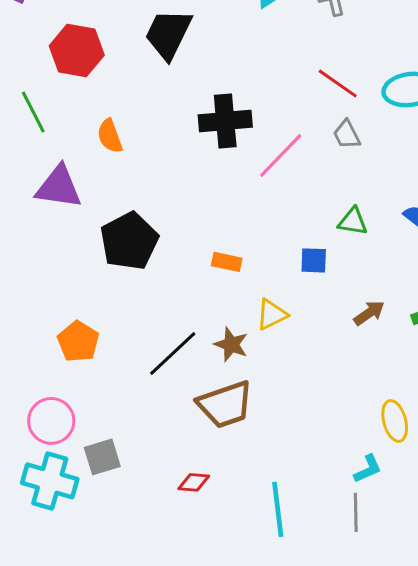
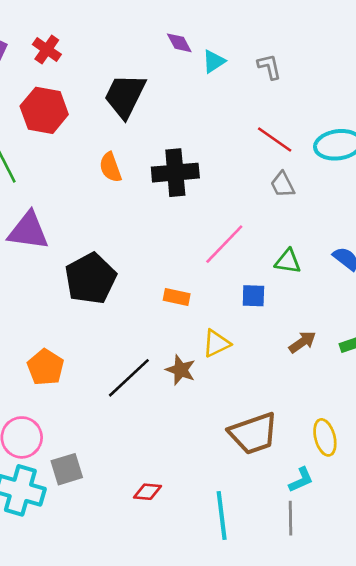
orange semicircle: (110, 136) -> (110, 167), moved
pink line: (281, 155) -> (224, 244), moved
brown trapezoid: (225, 404) -> (253, 433), moved

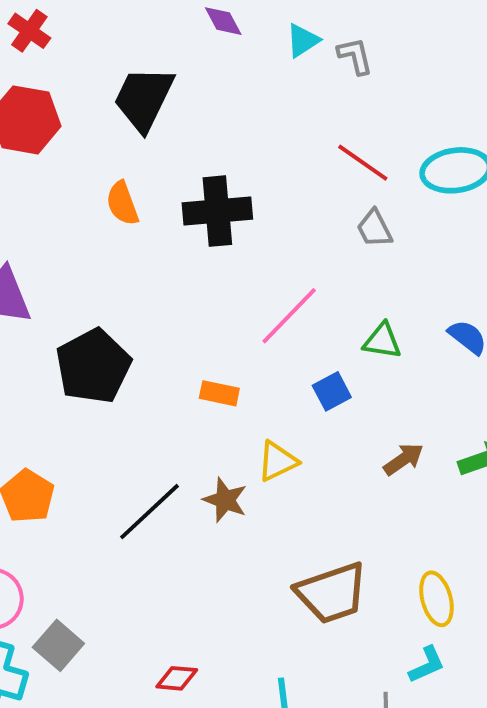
cyan triangle: (214, 61) -> (303, 40), moved
blue square: (253, 296) -> (332, 391), turned -30
gray square: (67, 469) -> (58, 645), turned -32
cyan L-shape: (301, 480) -> (427, 665), moved

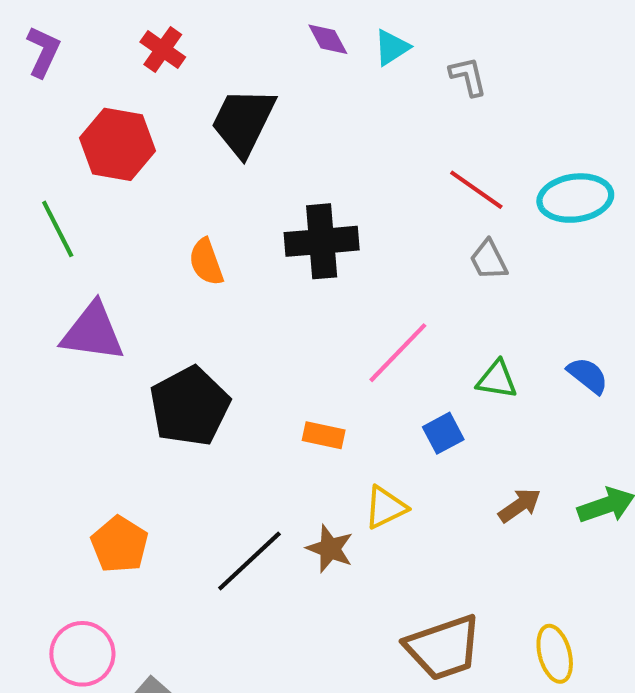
red cross: (29, 31) -> (163, 50), moved
cyan triangle: (303, 40) -> (392, 47), moved
orange semicircle: (122, 203) -> (206, 262), moved

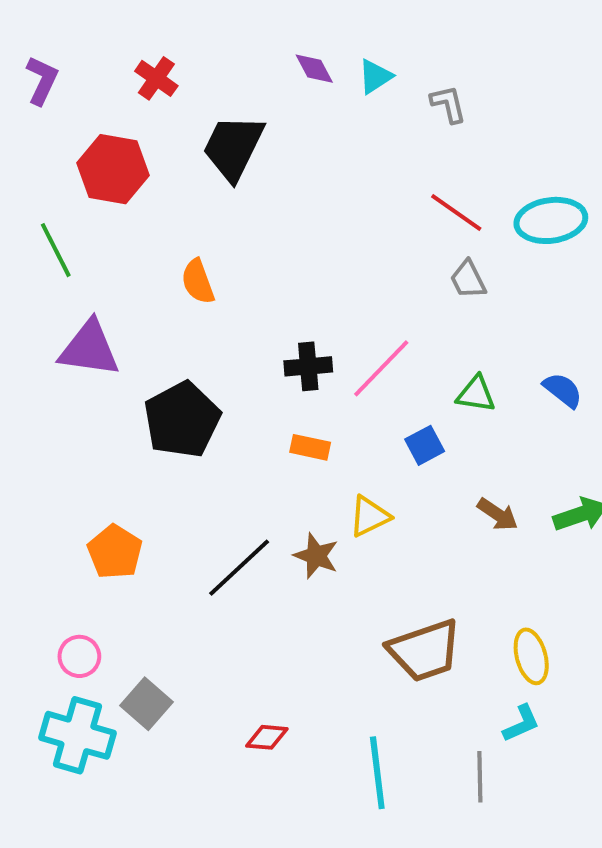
black cross: (322, 241) -> (308, 366), moved, size x0.7
brown arrow: (520, 505) -> (498, 514), turned 69
pink circle: (82, 654) -> (79, 656), size x0.7

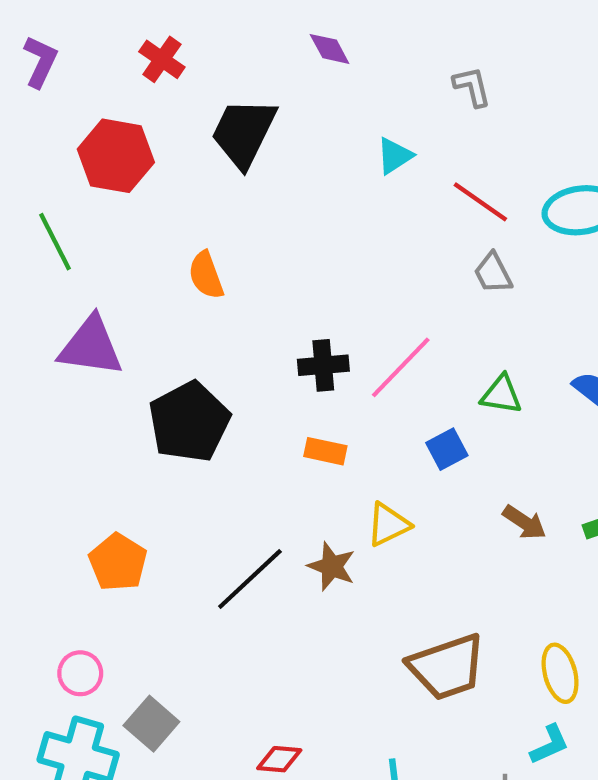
cyan triangle: (375, 76) -> (395, 156), moved

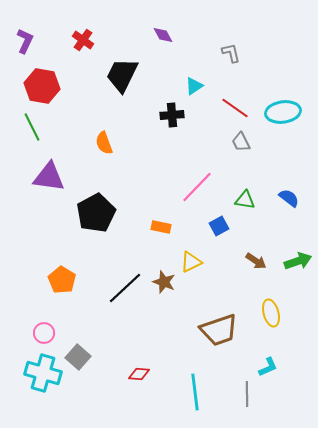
red hexagon: (116, 156) -> (42, 86), moved
black cross: (323, 365) -> (172, 115), moved
yellow ellipse: (560, 673) -> (271, 313), moved

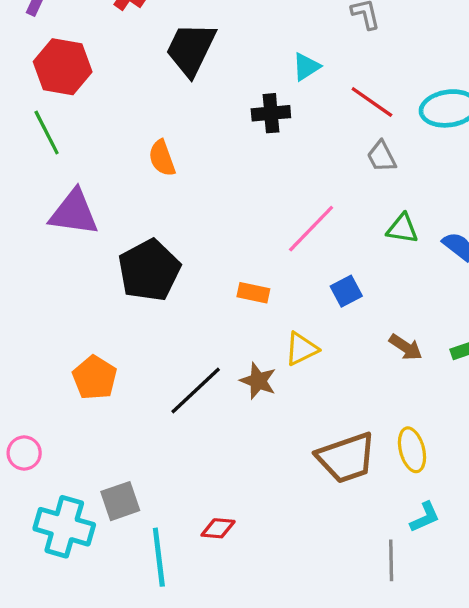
green triangle: (245, 200) -> (402, 229), moved
yellow ellipse: (271, 313) -> (412, 450), moved
pink circle: (44, 333) -> (24, 453), moved
gray square: (78, 357) -> (120, 501), turned 30
cyan line: (195, 392) -> (159, 557), moved

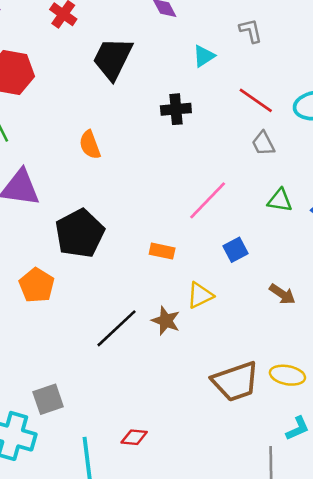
cyan triangle: (306, 67) -> (204, 56), moved
orange pentagon: (95, 378) -> (37, 285), moved
yellow ellipse: (412, 450) -> (287, 375), turned -64
gray square: (120, 501) -> (48, 399), moved

